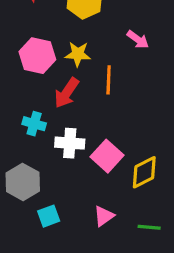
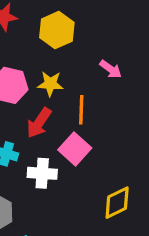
pink square: (107, 156) -> (75, 149), moved

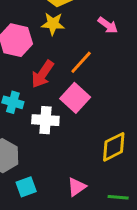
yellow star: (50, 84) -> (53, 24), moved
orange line: (81, 110) -> (81, 62), turned 40

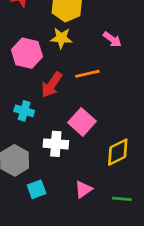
orange line: (81, 62) -> (87, 74), turned 35
pink square: (75, 98) -> (82, 122), moved
white cross: (45, 120) -> (56, 144), moved

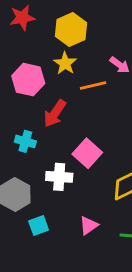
yellow star: (61, 38) -> (65, 63), turned 30
orange line: (87, 74) -> (93, 85), moved

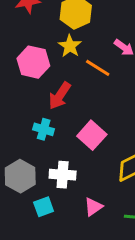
orange line: (93, 85) -> (98, 68), turned 45
cyan cross: (25, 141) -> (44, 129), moved
white cross: (59, 177) -> (63, 175), moved

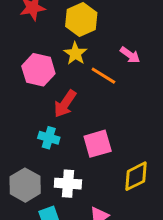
pink square: (92, 135) -> (98, 144), turned 32

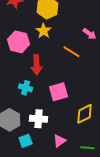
pink arrow: (130, 55) -> (90, 34), moved
orange line: (103, 76) -> (72, 52), moved
red arrow: (65, 104) -> (37, 65), turned -36

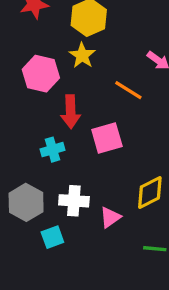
cyan cross: (26, 88) -> (52, 150), turned -32
pink square: (59, 92) -> (107, 138), moved
pink triangle: (60, 141) -> (110, 217), moved

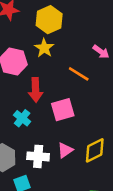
cyan cross: (52, 150) -> (22, 118), turned -35
pink triangle: (110, 217) -> (65, 150), moved

